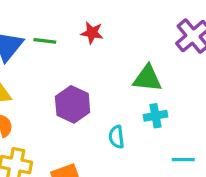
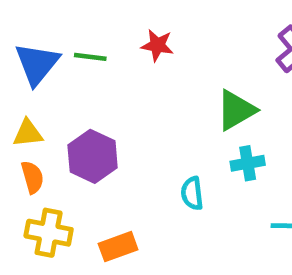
green triangle: (147, 78) -> (236, 110), turned -36
purple hexagon: (73, 104) -> (93, 156), moved

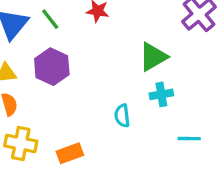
green line: (90, 57) -> (50, 19), turned 45
purple hexagon: (93, 156) -> (52, 67), moved

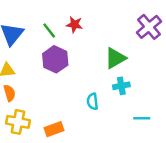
green line: (50, 19) -> (49, 31), moved
purple hexagon: (52, 67) -> (55, 59), moved

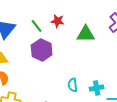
green triangle: (115, 58) -> (86, 34), moved, turned 30
cyan cross: (121, 86) -> (97, 88), moved

